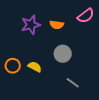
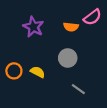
purple star: (31, 25) -> (33, 27), turned -30
orange semicircle: (57, 25) -> (71, 27), moved

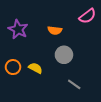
purple star: (33, 27) -> (18, 29), moved
orange semicircle: (71, 27) -> (55, 30), moved

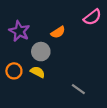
orange semicircle: (55, 30) -> (58, 32), turned -40
gray circle: (64, 55) -> (41, 52), moved

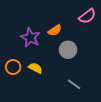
purple star: (19, 31) -> (30, 38), moved
gray circle: (41, 52) -> (68, 50), moved

